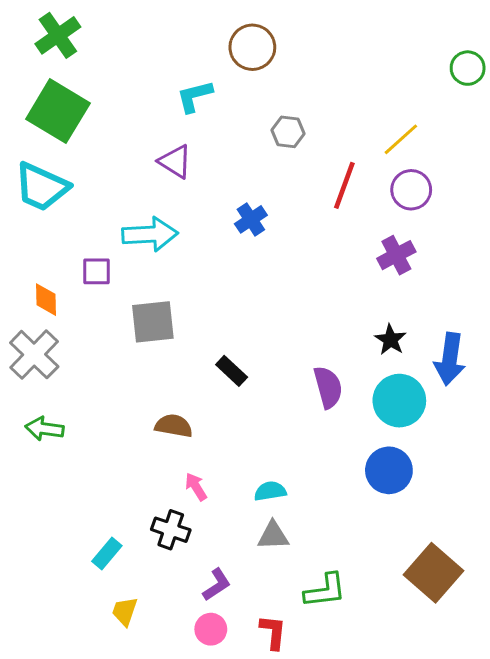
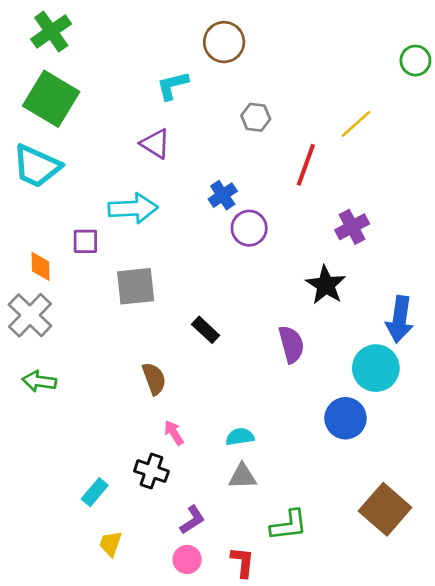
purple circle: (411, 190) -> (249, 228), moved
black star: (390, 340) -> (326, 285), moved, size x1.4
cyan circle: (399, 401) -> (376, 368), moved
brown semicircle: (174, 426) -> (154, 379), turned 60

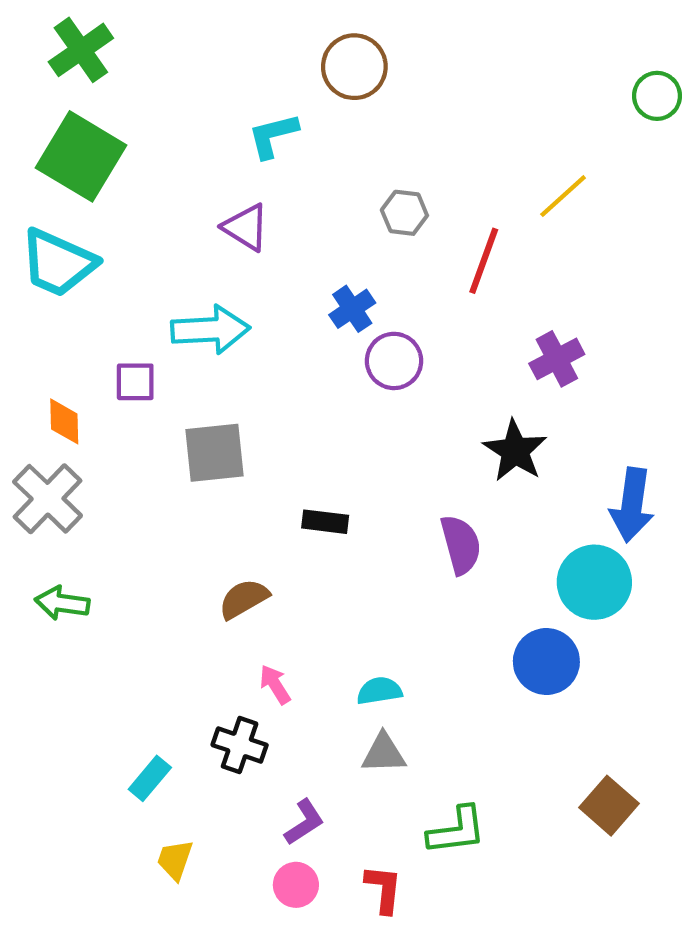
gray hexagon: (256, 117) -> (404, 213), moved
black rectangle: (206, 330) -> (325, 522), turned -36
brown semicircle: (154, 379) -> (244, 599), turned -100
brown square: (385, 509) -> (609, 806), size x0.7

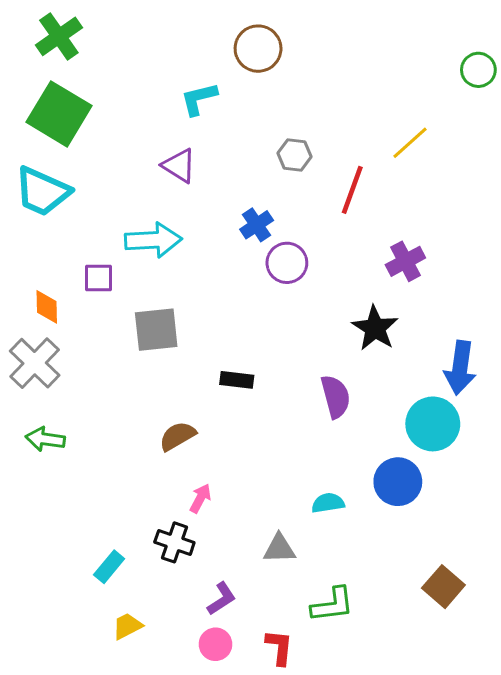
pink arrow: (275, 684) -> (200, 498), turned 60
cyan semicircle: (379, 691) -> (328, 503), moved
yellow trapezoid: (175, 860) -> (127, 626), turned 44

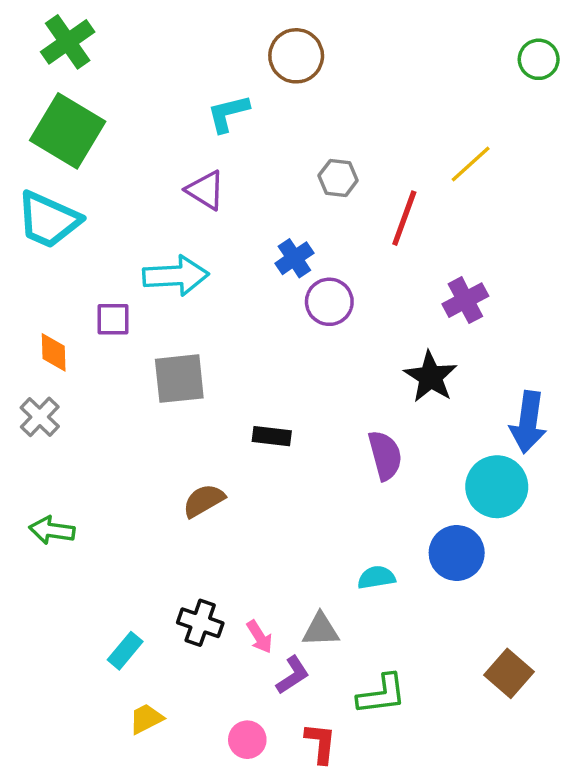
green circle: (478, 70) -> (539, 59), moved
gray cross: (35, 363) -> (40, 417), size x0.7
green arrow: (45, 439) -> (52, 530), moved
pink arrow: (200, 498) -> (260, 637), moved, turned 120
purple L-shape: (222, 599) -> (293, 675), moved

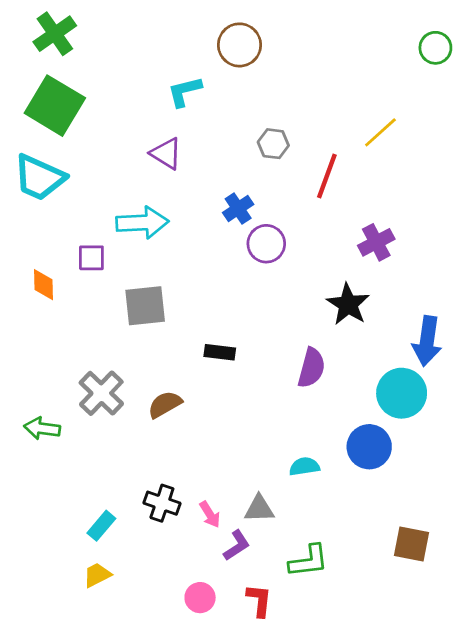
gray cross: (40, 417) -> (101, 393), moved, size x1.4
purple semicircle: (385, 455) -> (311, 368), turned 30
brown square: (509, 673) -> (411, 544), turned -30
yellow trapezoid: (146, 719) -> (97, 575), moved

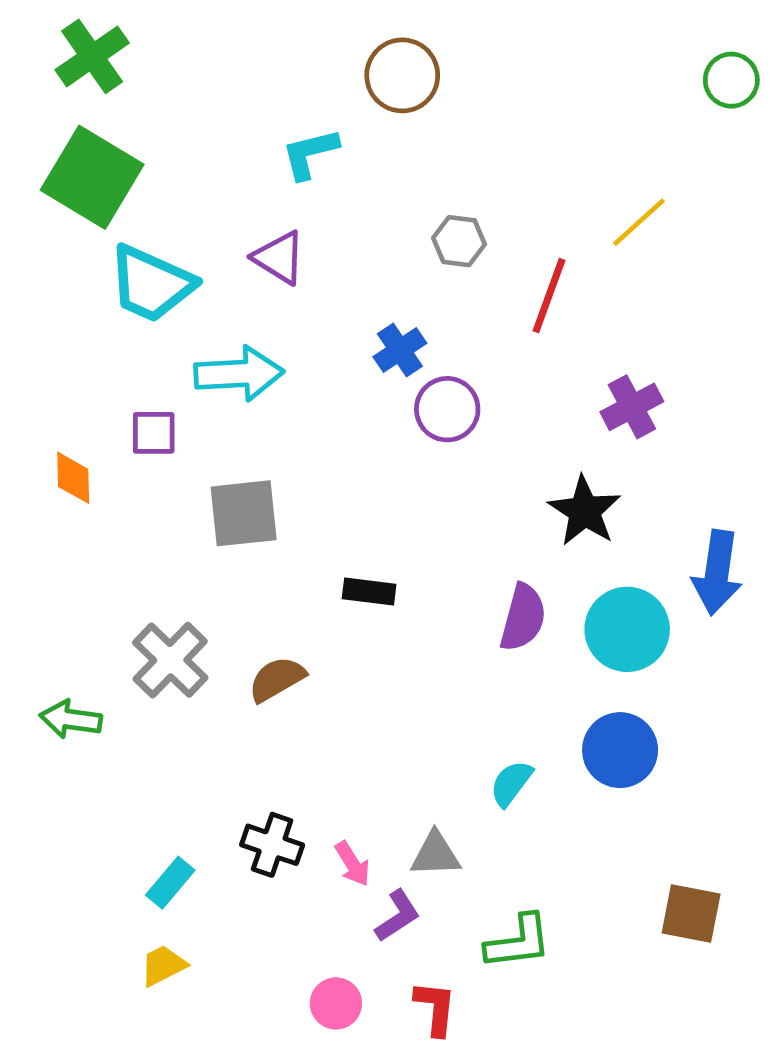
cyan trapezoid: (39, 177) -> (151, 284), moved
cyan circle: (402, 393) -> (627, 629), moved
cyan semicircle: (304, 466) -> (511, 783), turned -44

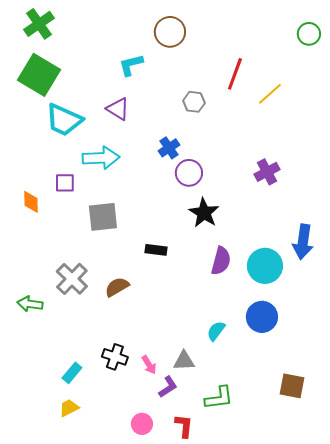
red line: (549, 296) -> (235, 74), moved
black star: (585, 511) -> (204, 213), moved

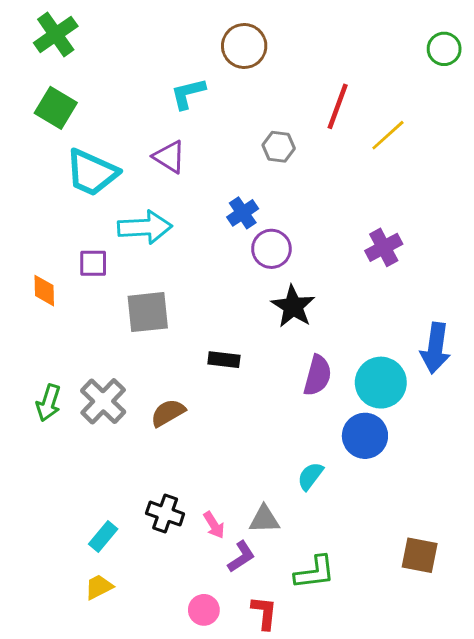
green square: (39, 75) -> (56, 108), size x0.7
green arrow: (30, 304) -> (48, 403), moved, turned -80
blue circle: (262, 317) -> (365, 436), moved

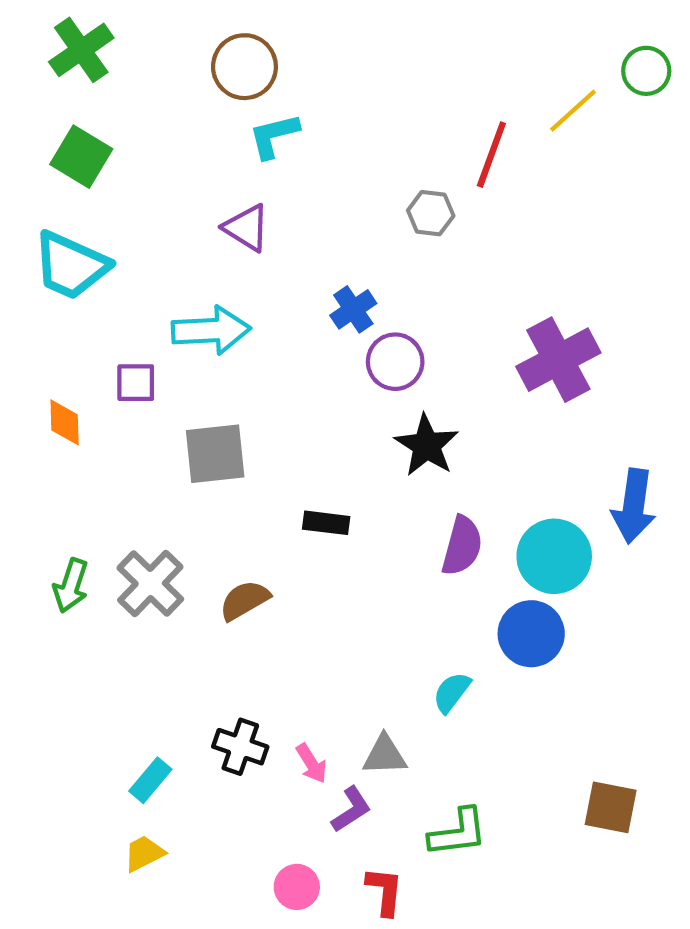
brown circle: (244, 46) -> (244, 67), moved
yellow line: (388, 135) -> (573, 111), moved
gray hexagon: (279, 147) -> (431, 213), moved
cyan trapezoid: (92, 173) -> (71, 265), moved
purple cross: (384, 247) -> (558, 360), size x1.5

